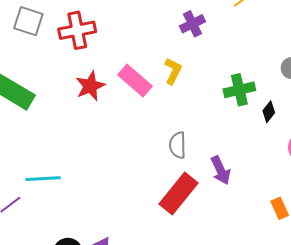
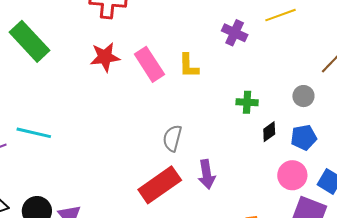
purple cross: (192, 24) -> (235, 33), moved, turned 35
yellow L-shape: (173, 71) -> (189, 66), turned 136
green cross: (239, 90) -> (247, 102), size x0.7

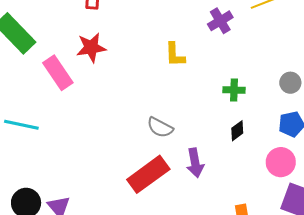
purple cross: (235, 33) -> (220, 21), turned 35
pink rectangle: (149, 64) -> (58, 73), moved
black diamond: (269, 132) -> (237, 131), moved
gray semicircle: (172, 138) -> (160, 127), turned -76

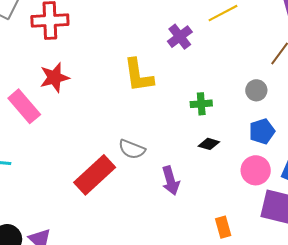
yellow L-shape: (175, 55) -> (138, 75), size x1.4
black diamond: (237, 131) -> (209, 144), turned 60
red rectangle: (148, 174) -> (95, 175), moved

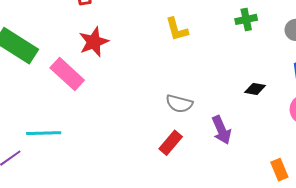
yellow L-shape: (138, 75) -> (177, 29), size x0.7
green cross: (201, 104) -> (246, 19), moved
red rectangle: (95, 175) -> (171, 143), moved, size x0.6

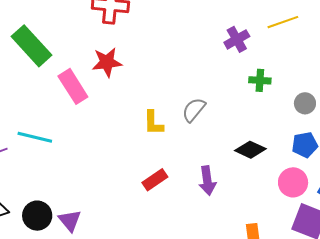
yellow L-shape: (177, 29) -> (153, 123), moved
black diamond: (255, 89) -> (250, 150), size x1.4
gray semicircle: (179, 104) -> (194, 110), moved, turned 100

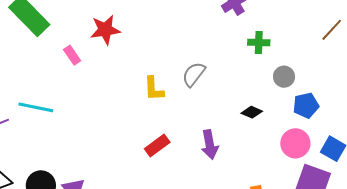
pink rectangle: (73, 86) -> (72, 55), size x0.6
gray circle: (305, 103) -> (284, 77), moved
black diamond: (250, 150) -> (252, 112), size x0.7

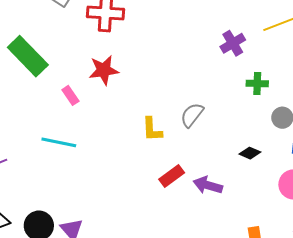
cyan line: (36, 107) -> (59, 142), moved
purple arrow: (210, 145) -> (208, 185), turned 116
red rectangle: (157, 146) -> (172, 176), moved

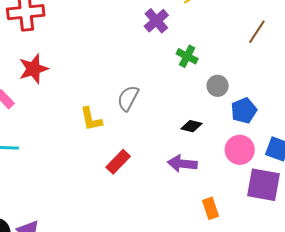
green cross: (257, 83) -> (187, 56), turned 35
purple arrow: (208, 185) -> (182, 164), moved

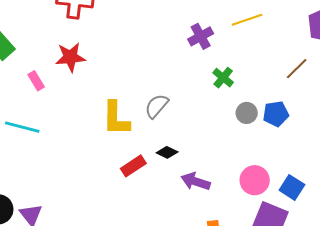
blue pentagon: (244, 111) -> (276, 114), moved
yellow L-shape: (91, 119) -> (116, 118), size x1.4
black diamond: (191, 126) -> (167, 152), moved

